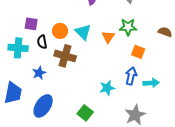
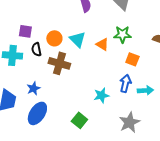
orange triangle: (108, 37) -> (102, 44), turned -32
blue star: (39, 73) -> (33, 88), moved

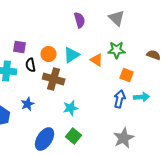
cyan triangle: (77, 39) -> (72, 55), turned 42
cyan arrow: (145, 90) -> (142, 97), moved
cyan star: (101, 95) -> (71, 108), moved
blue ellipse: (37, 113) -> (45, 139), moved

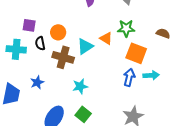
cyan triangle: (72, 55) -> (85, 46), moved
orange square: (127, 75) -> (136, 53), size x1.5

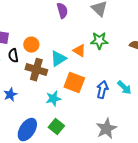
orange square: (136, 53) -> (74, 83), moved
cyan arrow: (151, 75) -> (124, 88), turned 49

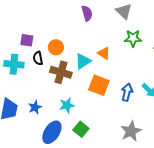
green star: (99, 41) -> (133, 38), moved
blue star: (10, 95) -> (35, 107), moved
cyan star: (53, 99) -> (67, 105), moved

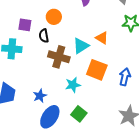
orange circle: (56, 47) -> (54, 17), moved
black semicircle: (38, 58) -> (44, 36), moved
cyan star: (67, 105) -> (73, 85), moved
blue star: (35, 107) -> (40, 96), moved

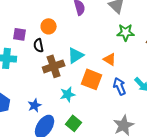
orange triangle: (102, 38) -> (110, 59), moved
brown cross: (59, 57) -> (54, 66), turned -35
blue arrow: (125, 77) -> (120, 86), turned -36

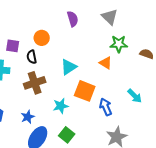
orange triangle: (110, 59) -> (106, 63), moved
brown cross: (54, 66) -> (35, 83), moved
blue arrow: (120, 86) -> (106, 107), moved

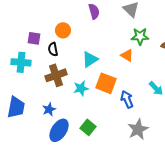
cyan star: (61, 106) -> (81, 88), moved

